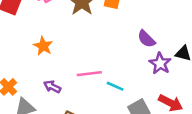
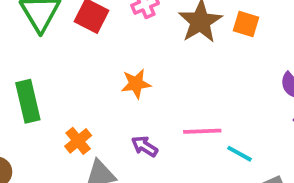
orange star: (43, 46) -> (136, 84), turned 30

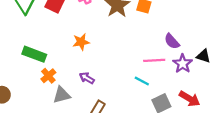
green rectangle: (28, 101) -> (34, 54), moved, turned -55
pink line: (202, 131) -> (154, 60), moved

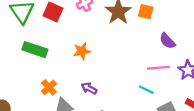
purple semicircle: (172, 41) -> (167, 41), moved
green rectangle: (34, 54) -> (35, 50), moved

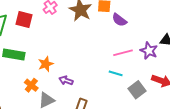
purple semicircle: (167, 41) -> (119, 20), moved
orange star: (82, 51) -> (46, 64), moved

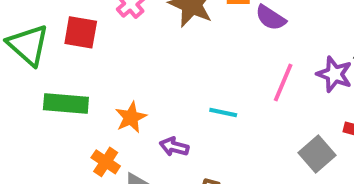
pink line: (123, 53) -> (283, 83), turned -48
cyan line: (116, 73) -> (223, 112), moved

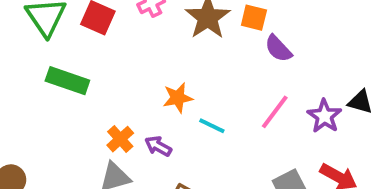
orange star: (131, 117) -> (178, 98), moved
orange cross: (106, 162) -> (120, 139), moved

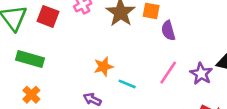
purple semicircle: (278, 49) -> (168, 31), turned 30
orange cross: (120, 139) -> (31, 95), moved

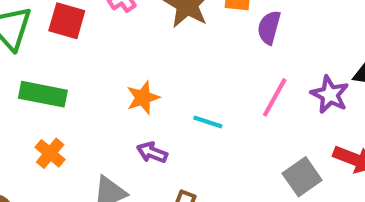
purple semicircle: (168, 31) -> (269, 28), turned 36
orange star: (103, 67) -> (143, 98), moved

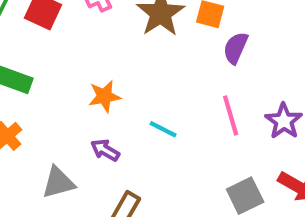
pink line: (275, 97) -> (231, 116), turned -54

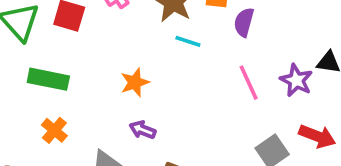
cyan line: (163, 129) -> (188, 41), moved

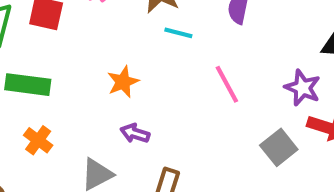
purple star: (296, 80) -> (302, 88), moved
pink line: (249, 83) -> (227, 84), moved

